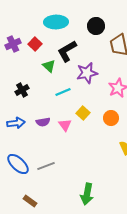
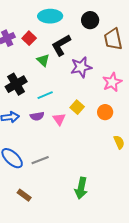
black cross: (22, 90) -> (16, 84), size x1.5
cyan line: (63, 92) -> (45, 95), moved

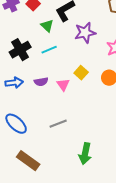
cyan line: (45, 95) -> (49, 50), moved
gray line: (40, 160) -> (58, 124), moved
brown rectangle: (24, 195) -> (28, 161), size x1.6

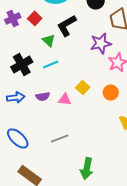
purple star: (85, 33) -> (101, 43), moved
pink triangle: (63, 85) -> (65, 99), turned -48

